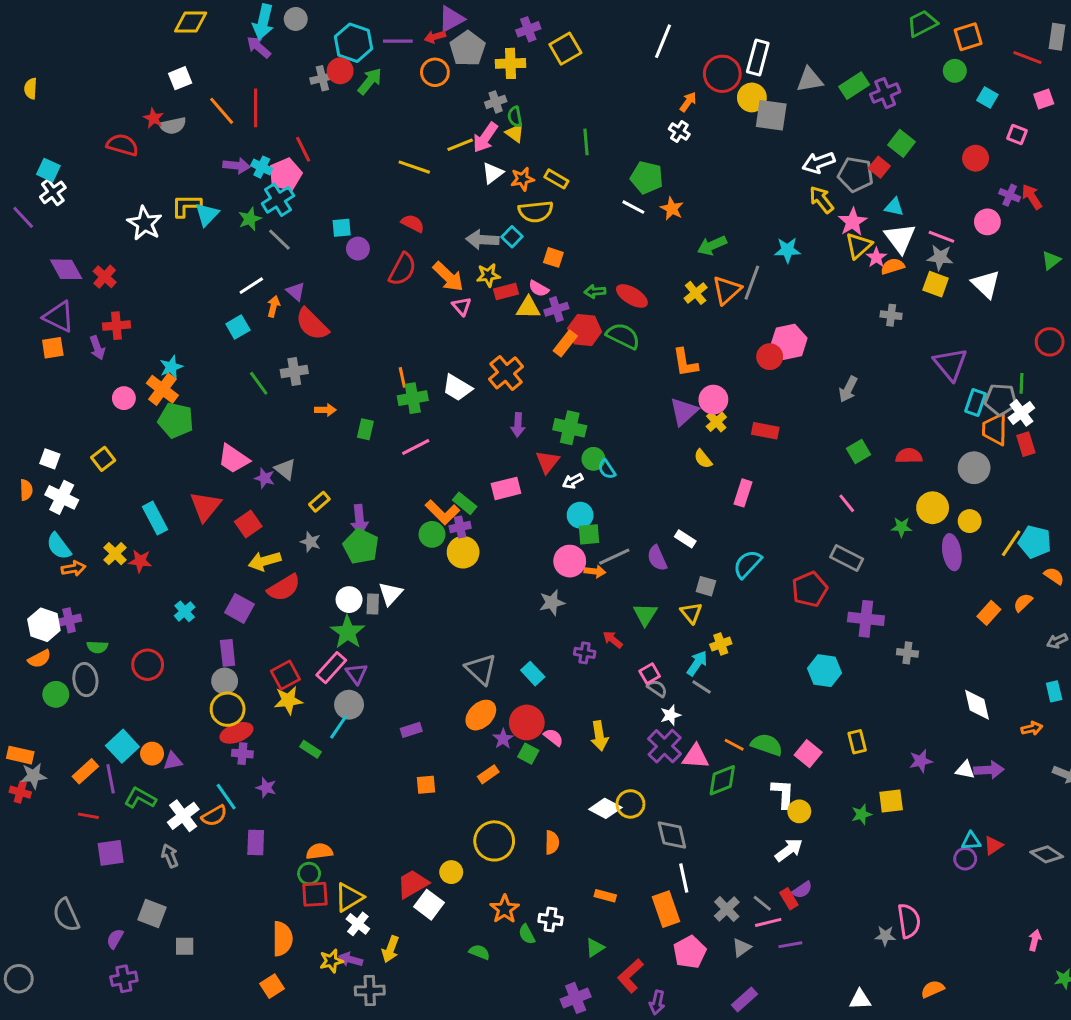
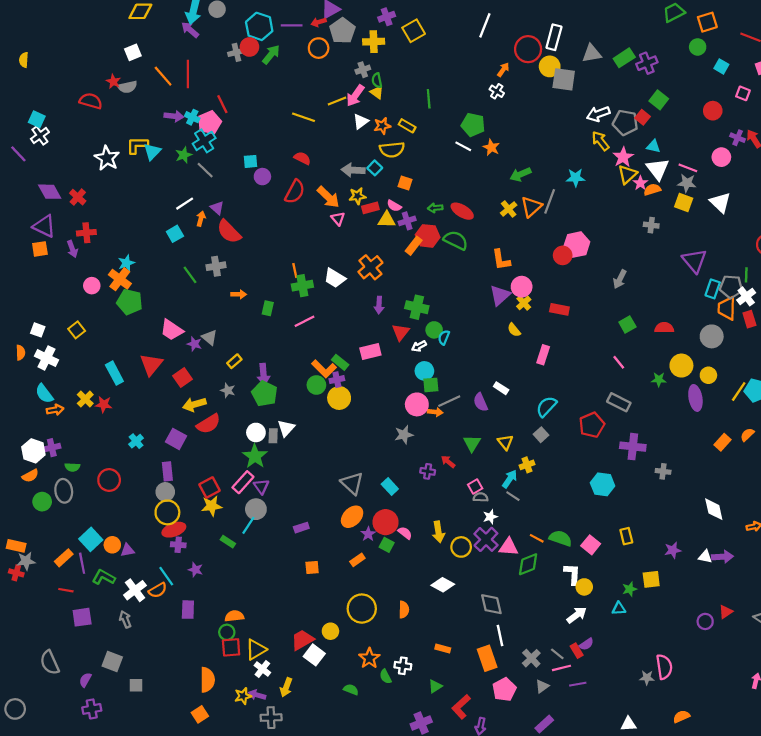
cyan semicircle: (607, 469) -> (444, 337), turned 56
gray square: (706, 586) -> (541, 435), moved, turned 32
gray semicircle: (657, 688) -> (481, 497), turned -32
yellow circle: (630, 804) -> (461, 547), moved
cyan triangle: (971, 841) -> (619, 609), moved

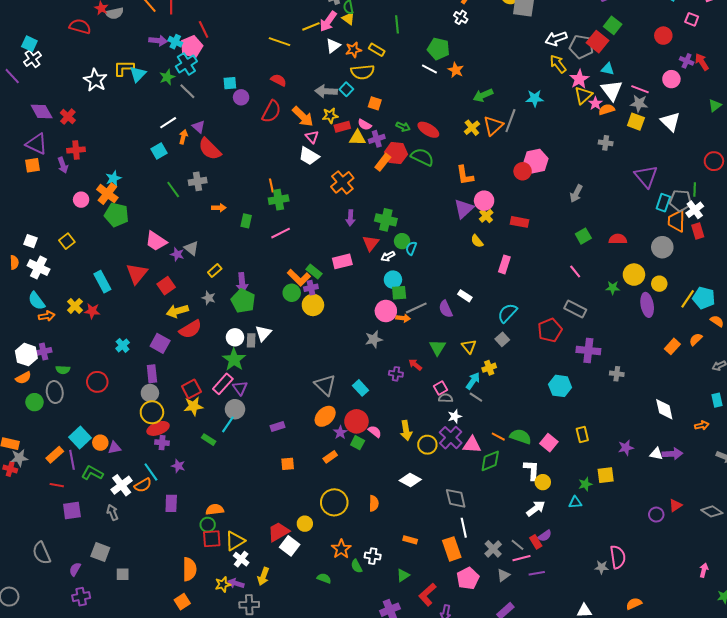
red square: (643, 117) -> (597, 42), size x1.5
green arrow: (435, 208) -> (403, 127), turned -152
white trapezoid: (335, 278) -> (309, 156), moved

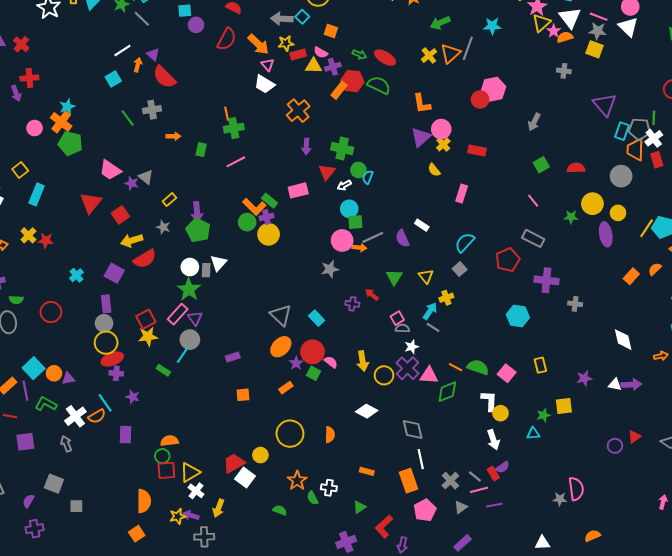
white triangle: (670, 122) -> (628, 27), moved
cyan rectangle: (102, 282) -> (37, 194), moved, turned 50
white arrow: (536, 508) -> (493, 440), turned 108

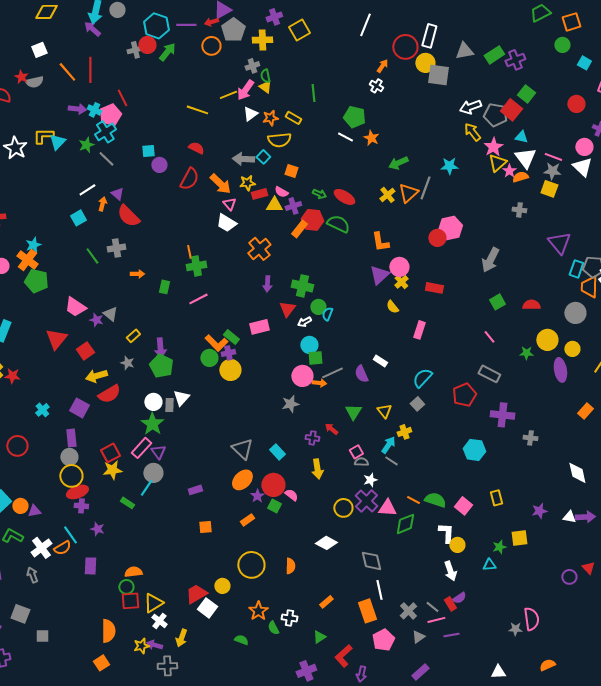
gray arrow: (534, 122) -> (490, 260), size x1.4
yellow arrow: (363, 361) -> (317, 469), moved
red triangle: (634, 437) -> (588, 568), turned -40
orange rectangle: (367, 471) -> (326, 602), turned -56

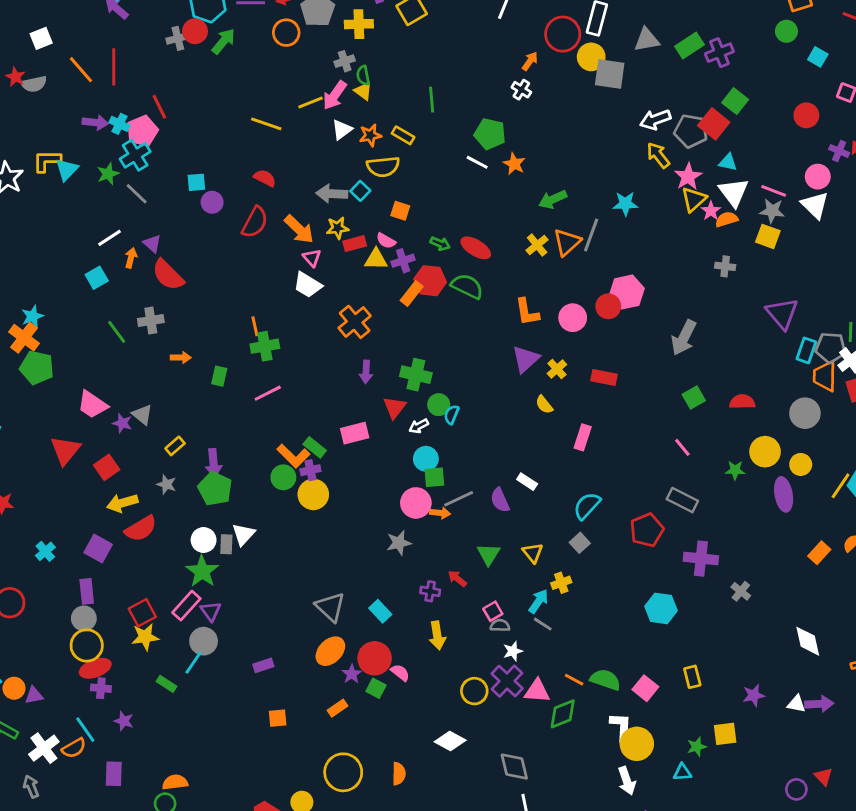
pink circle: (399, 267) -> (573, 318), moved
gray cross: (530, 438) -> (741, 591), turned 32
yellow circle: (457, 545) -> (637, 744), size x1.5

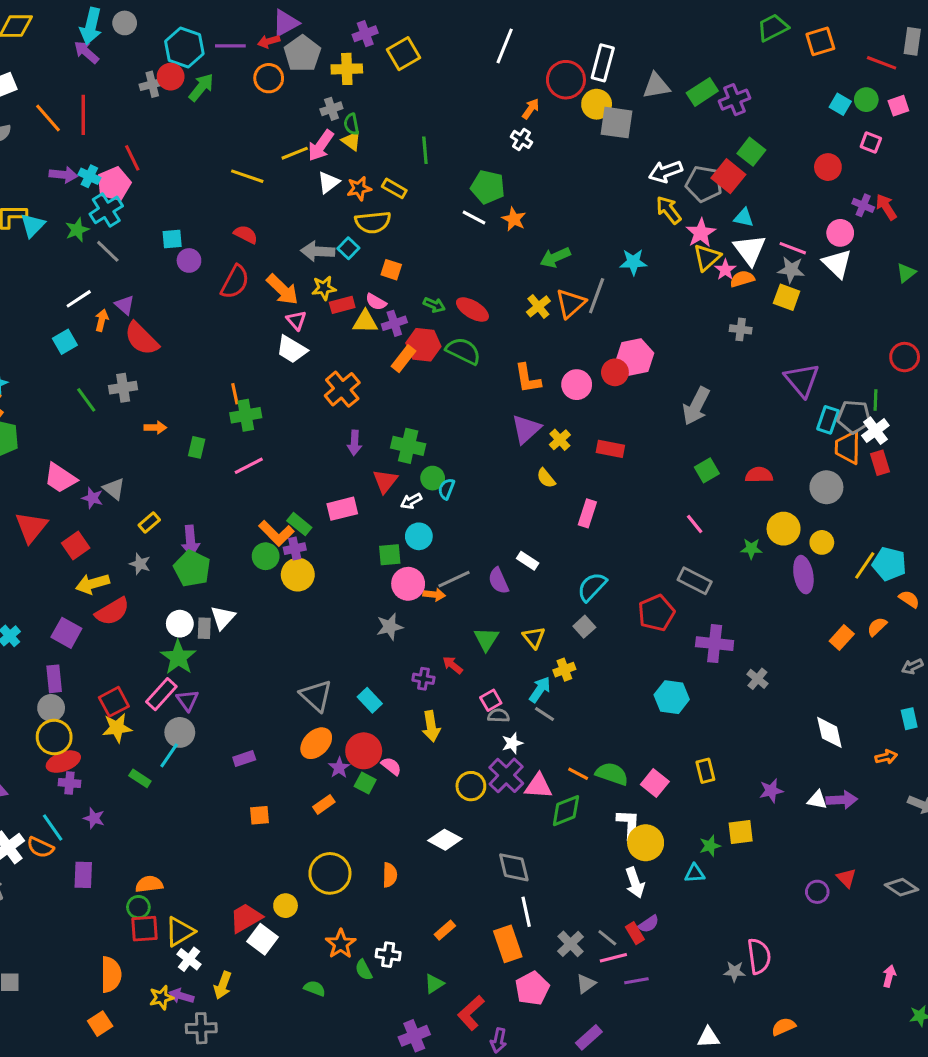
green circle: (786, 31) -> (866, 100), moved
green square: (434, 477) -> (390, 555), moved
orange semicircle: (74, 748) -> (40, 847), turned 55

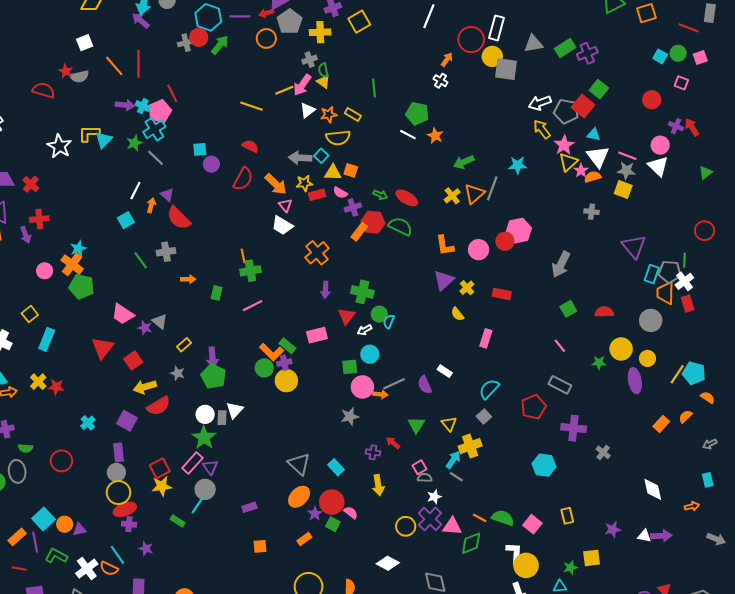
white line: (79, 299) -> (135, 191), turned -30
yellow triangle: (365, 322) -> (333, 173), moved
yellow cross: (564, 670) -> (470, 446), size x1.5

